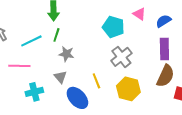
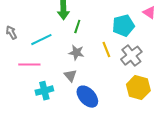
cyan pentagon: (113, 27) -> (123, 26), turned -30
green line: (56, 35) -> (77, 27), moved
yellow line: (96, 81) -> (106, 50), moved

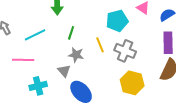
green line: (77, 27) -> (71, 33), moved
gray star: (76, 53) -> (76, 55), moved
gray cross: (131, 56) -> (125, 51), turned -30

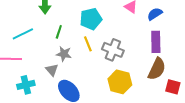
cyan pentagon: (117, 21) -> (91, 19), moved

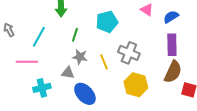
cyan line: (23, 34) -> (39, 37), turned -35
yellow line: (88, 44) -> (104, 62), moved
gray triangle: (52, 70) -> (68, 73), turned -40

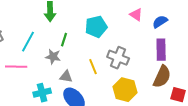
gray star: (80, 57) -> (53, 57), moved
gray triangle: (68, 73) -> (66, 77), moved
cyan cross: (42, 88) -> (42, 93), moved

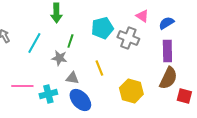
gray cross: (118, 58) -> (128, 38), moved
pink line: (16, 67) -> (22, 86), moved

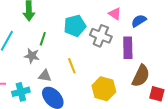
purple rectangle: (167, 51) -> (128, 48), moved

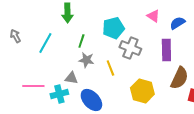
gray cross: (101, 36) -> (130, 48), moved
gray star: (32, 56) -> (86, 60), moved
gray triangle: (45, 76) -> (71, 78), moved

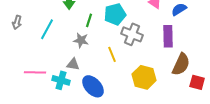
gray arrow: (15, 36) -> (17, 22), turned -136
green line: (81, 41) -> (89, 20), moved
gray star: (86, 60) -> (81, 40), moved
cyan cross: (59, 94) -> (61, 80), turned 30

